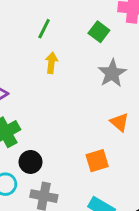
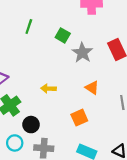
green square: (99, 32) -> (63, 35), moved
yellow arrow: (51, 63) -> (48, 89), moved, turned -88

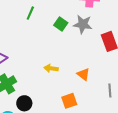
gray star: (82, 53) -> (83, 24), moved, turned -30
yellow arrow: (48, 89) -> (51, 68), moved

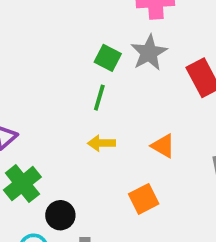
green line: (30, 13) -> (99, 98), moved
gray star: (83, 24) -> (149, 53), turned -30

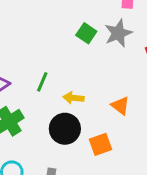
green line: (99, 98) -> (42, 82), moved
black circle: (60, 215) -> (65, 129), moved, size x1.4

